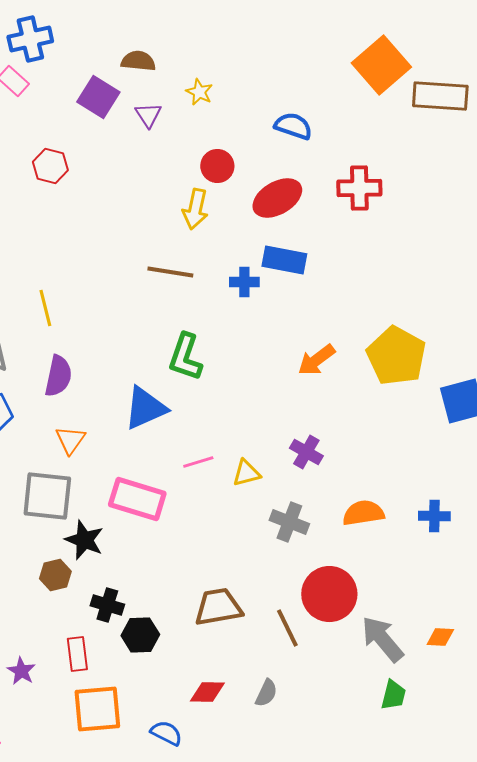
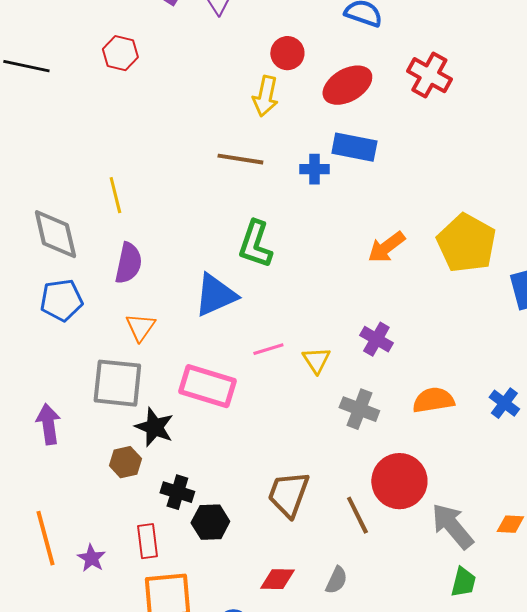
red cross: (359, 188) -> (429, 75), turned 30
yellow triangle: (246, 473) -> (316, 360), turned -48
blue cross: (434, 516) -> (504, 403), turned 36
brown trapezoid: (218, 607) -> (288, 494), turned -60

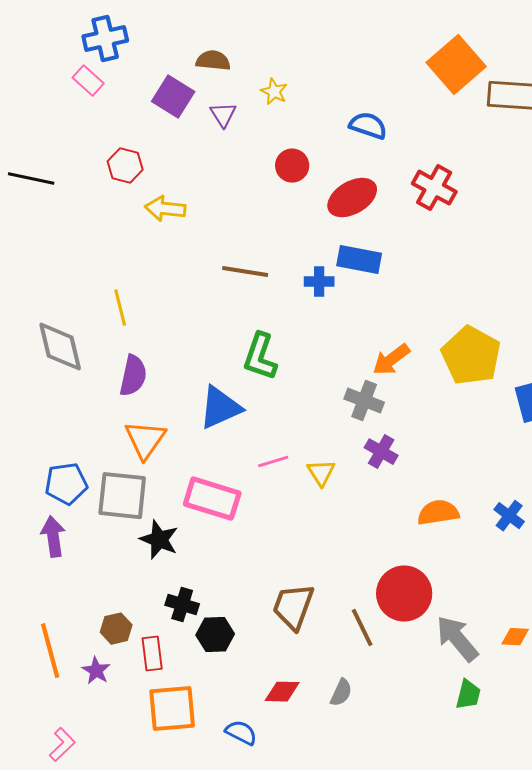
yellow arrow: (265, 96) -> (165, 209), moved, turned 84
blue pentagon: (61, 300) -> (66, 484), moved
orange triangle: (140, 327) -> (145, 440), size x1.4
gray cross: (359, 409) -> (364, 401), moved
brown hexagon: (125, 462) -> (116, 629), moved

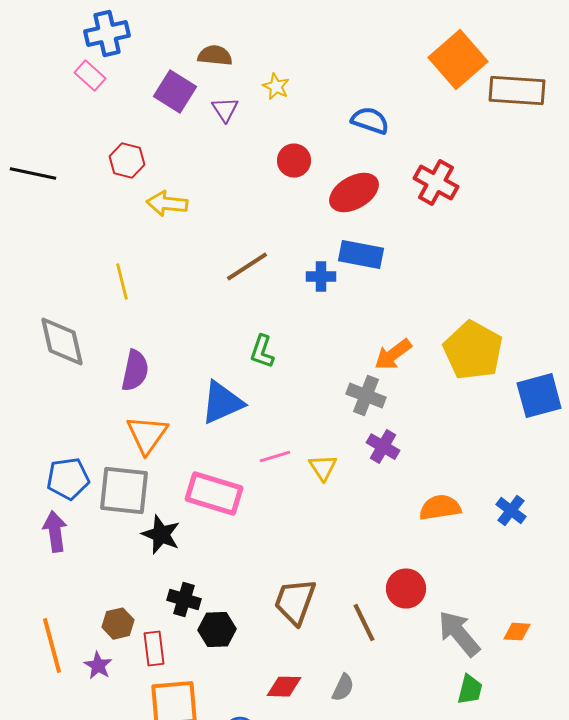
brown line: (245, 272) -> (247, 267), turned -42
yellow line: (120, 308) -> (122, 282), moved
green L-shape: (260, 357) -> (262, 352), size x0.7
red circle: (404, 594) -> (406, 589), size x0.7

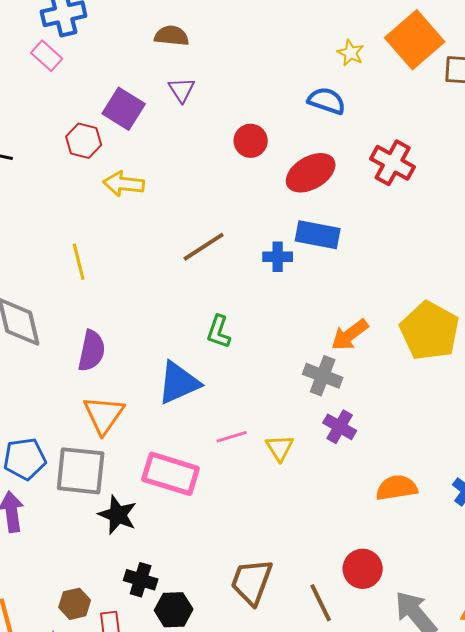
yellow star: (276, 87) -> (351, 53), moved
purple square: (175, 92) -> (124, 109), moved

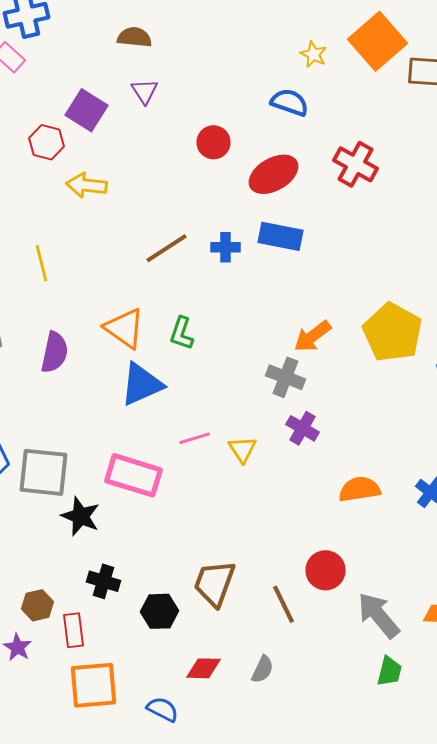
blue cross: (278, 257) -> (226, 247), moved
orange triangle: (104, 415) -> (124, 328), moved, turned -30
black hexagon: (174, 610) -> (160, 611), moved

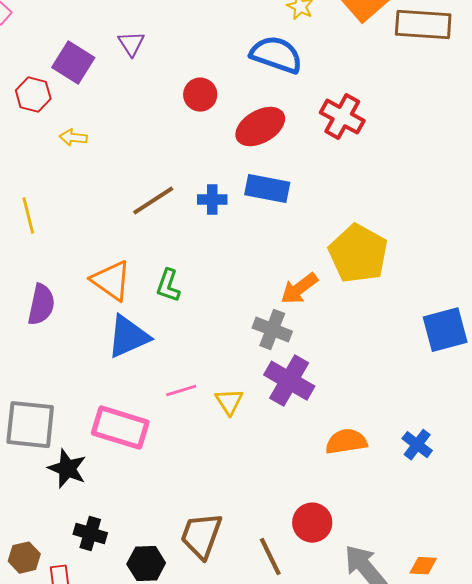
blue semicircle: (290, 102) -> (276, 55), size x1.4
yellow arrow: (86, 185) -> (73, 138), size x0.7
yellow pentagon: (392, 332) -> (358, 254), moved
purple cross: (302, 428) -> (289, 381), size x1.5

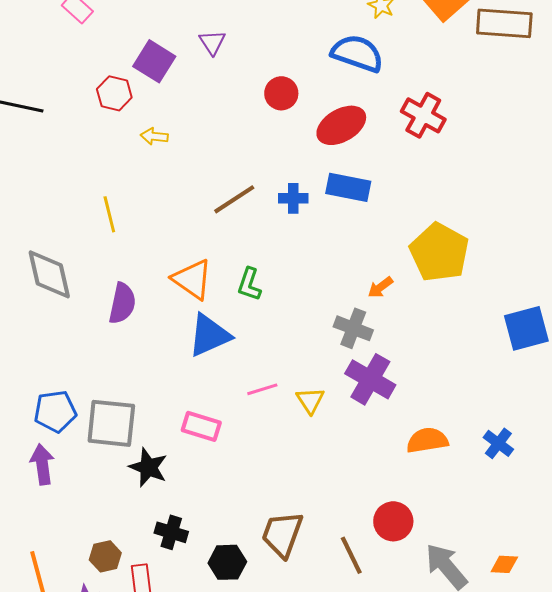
orange arrow: (299, 289) -> (380, 287), size x0.7
pink rectangle: (120, 428) -> (201, 426), size x0.7

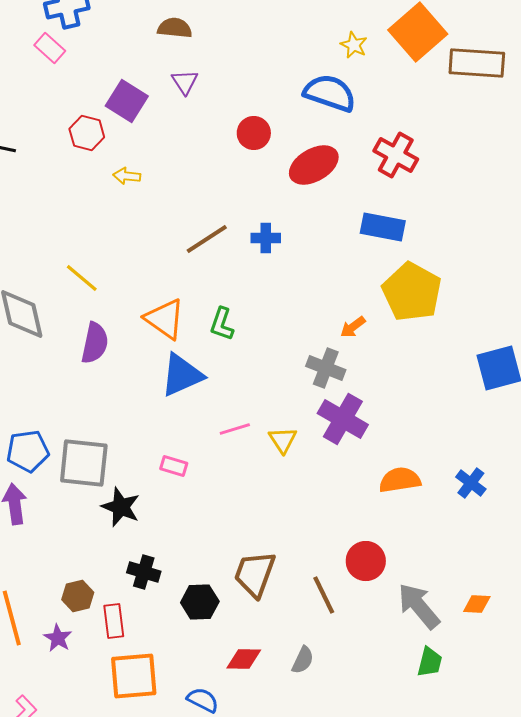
blue rectangle: (348, 187) -> (383, 227), moved
yellow line: (109, 214) -> (82, 278), moved, turned -36
pink rectangle: (201, 426) -> (174, 466), size x0.7

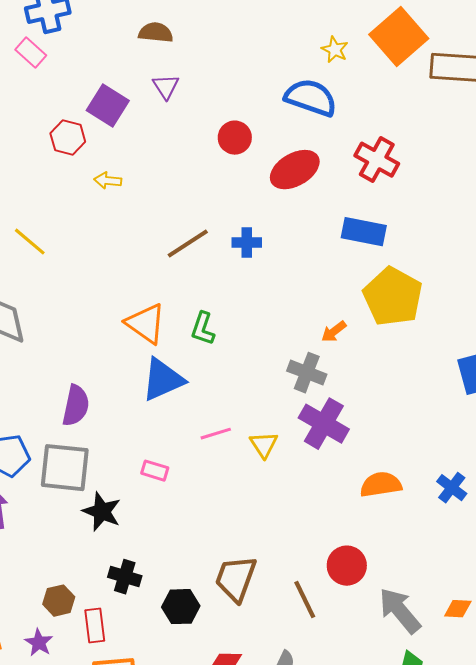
yellow line: (82, 278) -> (30, 242), moved
purple semicircle: (95, 343) -> (76, 406), moved

